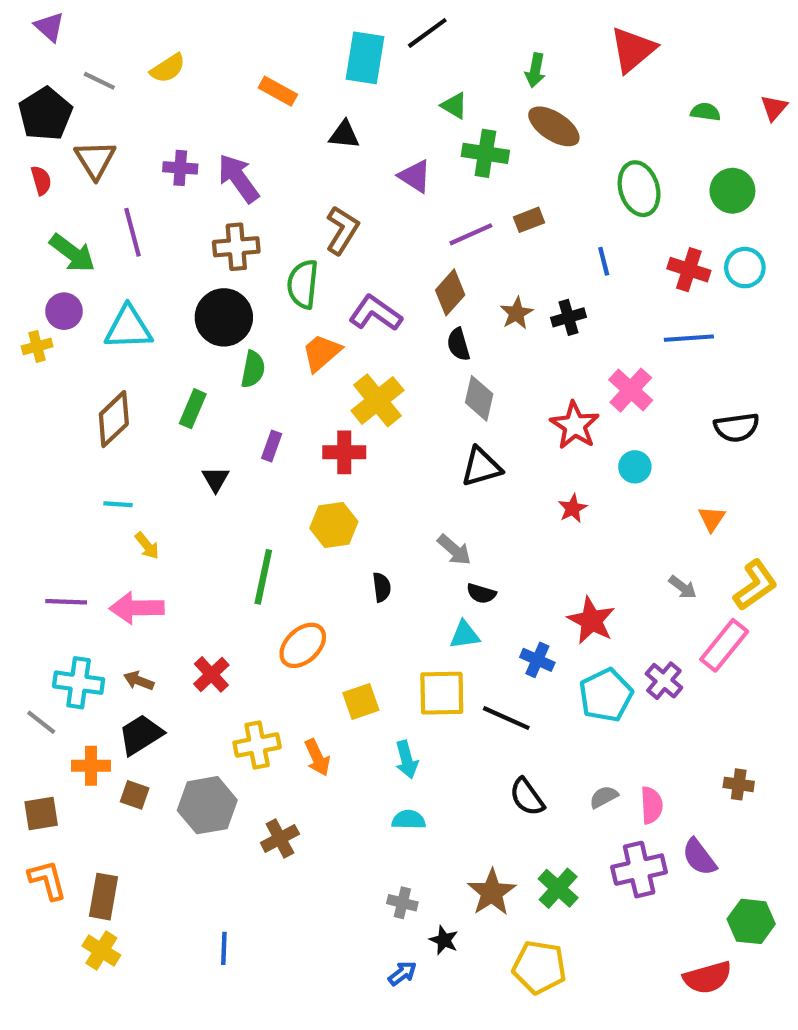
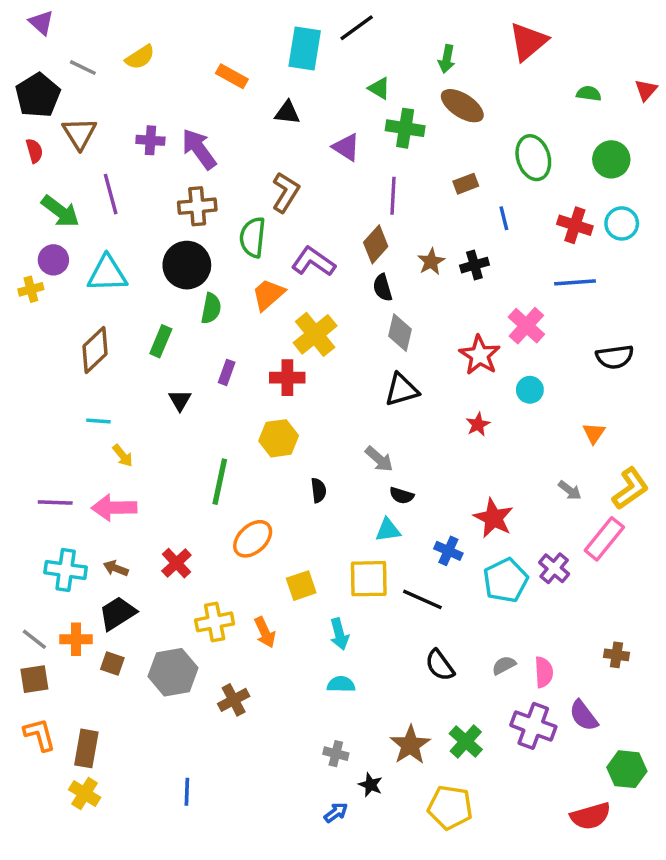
brown rectangle: (529, 220) -> (466, 184), moved
purple line: (471, 234) -> (393, 196), turned -63
gray line: (41, 722) -> (34, 639), moved
purple cross: (639, 870) -> (533, 726), turned 33

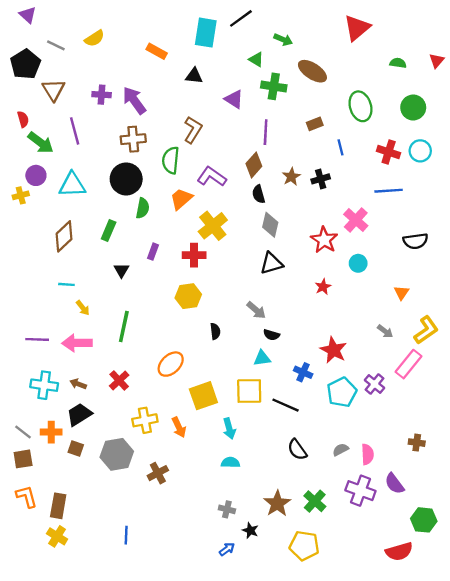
green arrow: (447, 59) -> (283, 40), moved, turned -78
red semicircle: (34, 151) -> (23, 119), moved
green line: (220, 482) -> (124, 327), moved
yellow square: (301, 586) -> (203, 396), size x1.4

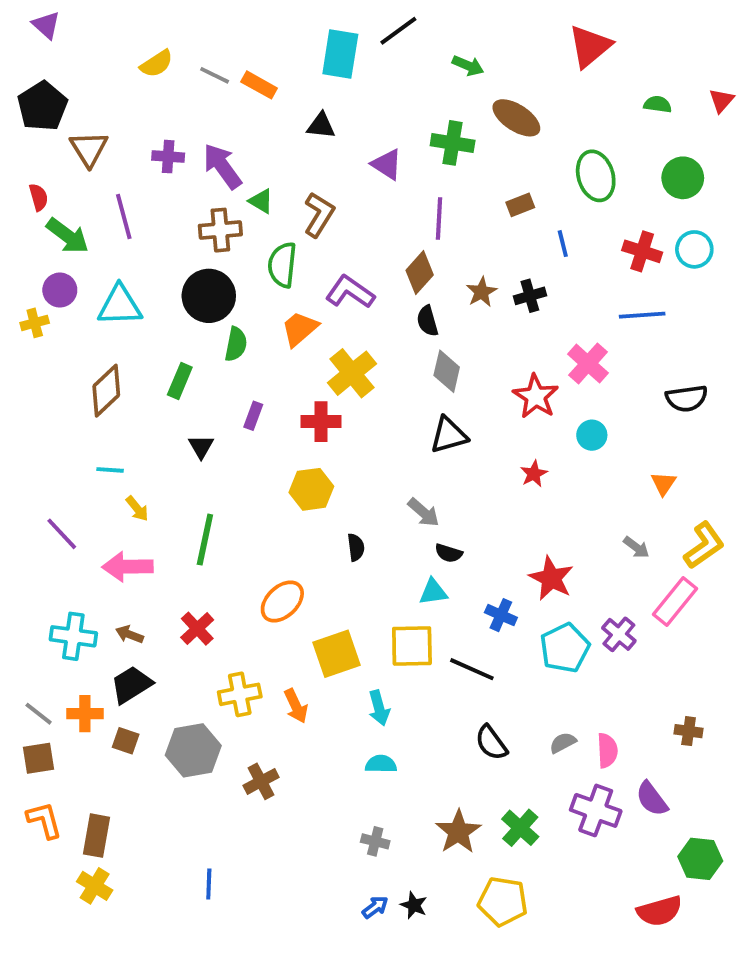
gray line: (56, 45) -> (215, 75), moved
green triangle: (256, 59) -> (261, 201), moved
purple line: (37, 339) -> (62, 534), moved, turned 45
black star: (250, 530) -> (414, 905), moved

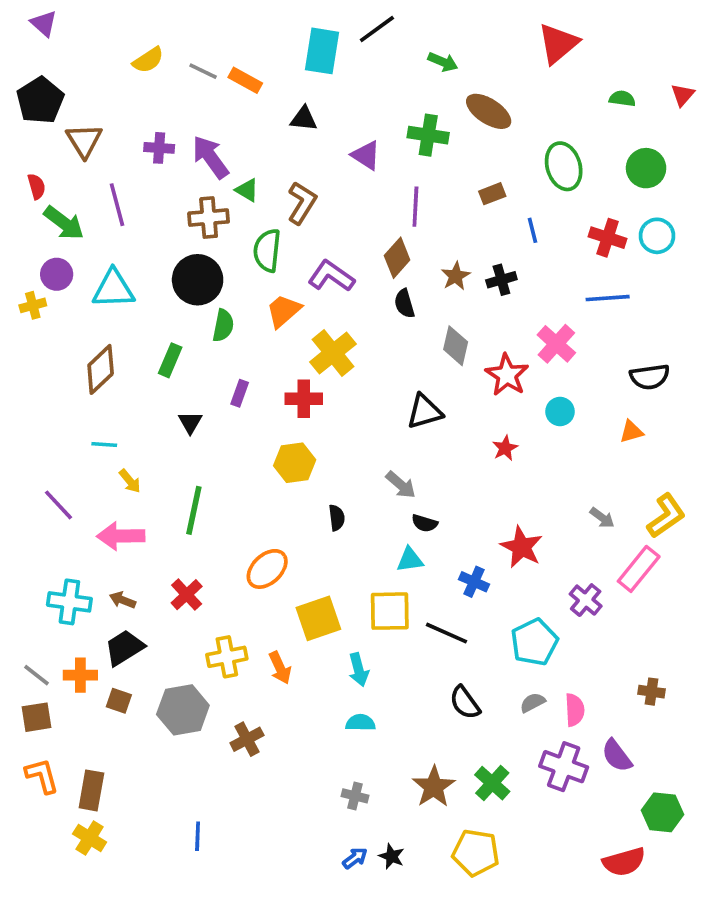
gray diamond: (447, 371) -> (456, 346), moved
orange triangle: (663, 483) -> (631, 432), moved, turned 40
cyan pentagon: (565, 648) -> (534, 642), moved

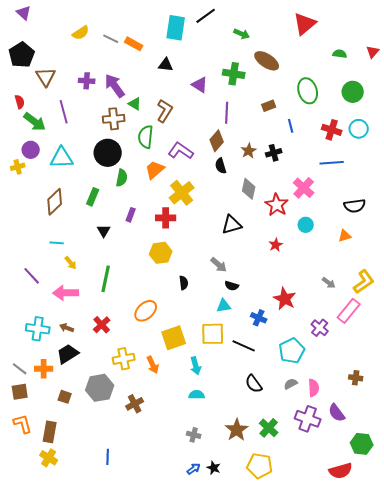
brown square: (119, 701) -> (65, 397), moved

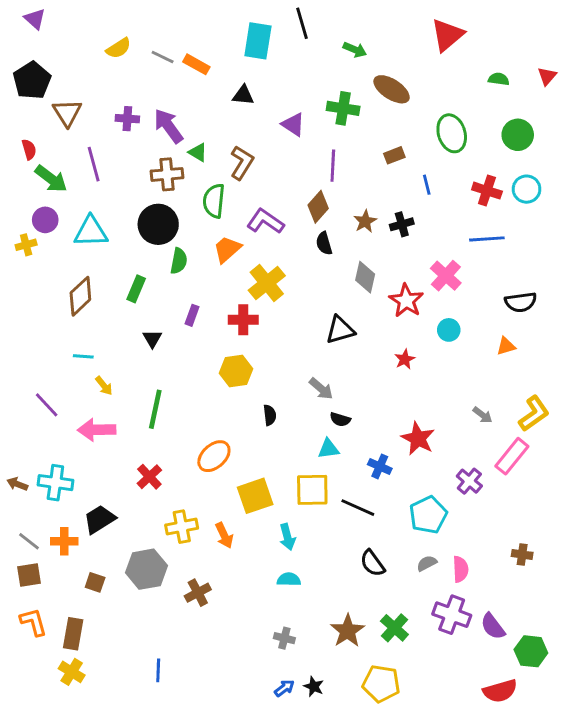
black line: (206, 16) -> (302, 23), turned -70
brown arrow: (67, 328) -> (17, 484), moved
purple semicircle: (337, 413) -> (493, 626), moved

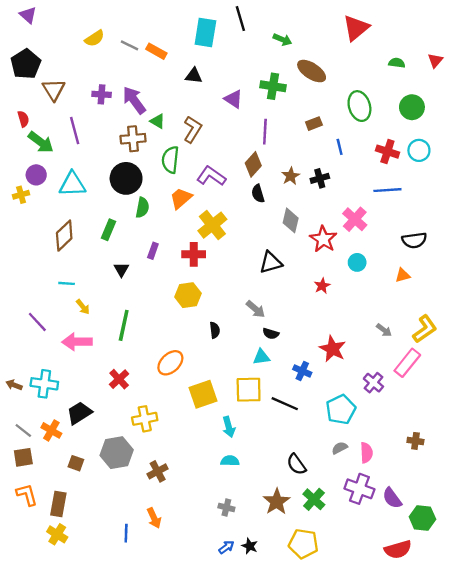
orange arrow: (224, 535) -> (154, 518), moved
orange cross: (64, 541) -> (51, 430), turned 30
black semicircle: (372, 563) -> (296, 464), moved

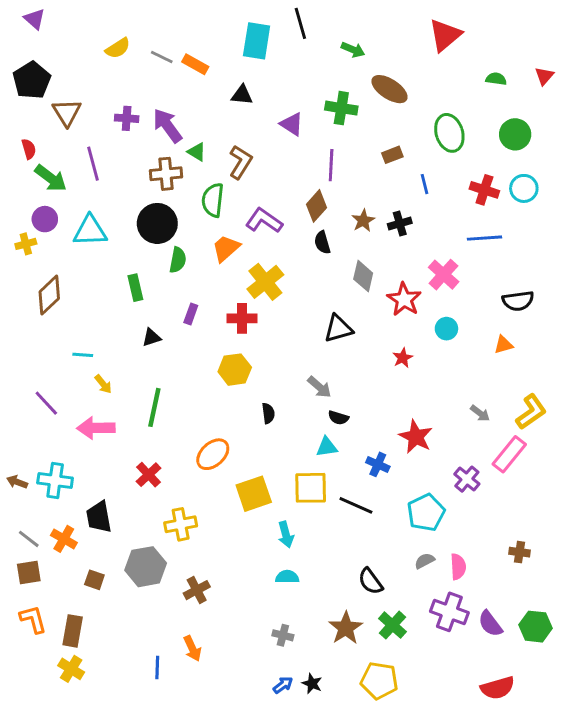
green rectangle: (109, 230) -> (135, 288), turned -36
brown diamond: (64, 236) -> (49, 295), moved
black triangle: (121, 269) -> (151, 337), turned 42
black trapezoid: (79, 413) -> (99, 517), turned -68
green hexagon: (422, 518) -> (536, 627), moved

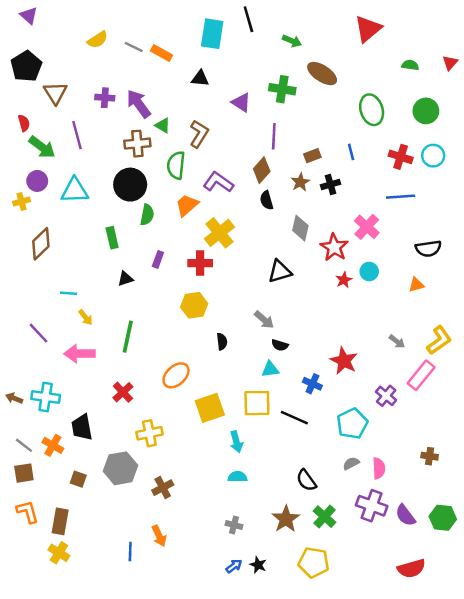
brown rectangle: (392, 155) -> (312, 156), moved
red star: (403, 358) -> (344, 280), moved

